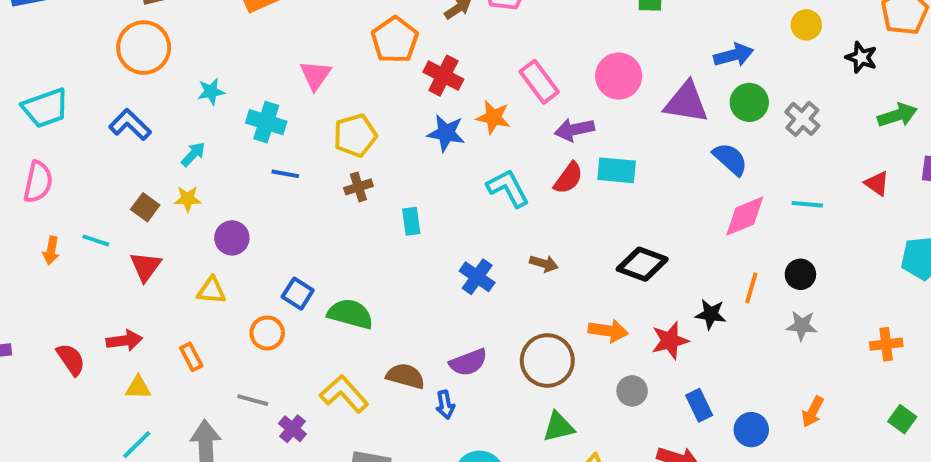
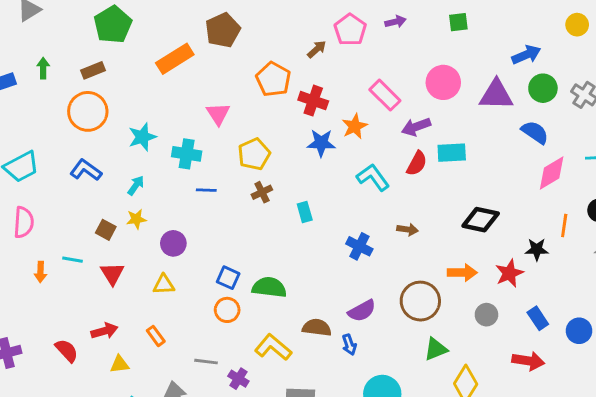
cyan star: (211, 92) -> (142, 137), size x1.4
orange star: (493, 117) -> (355, 126), turned -30
orange circle: (267, 333) -> (227, 310), moved

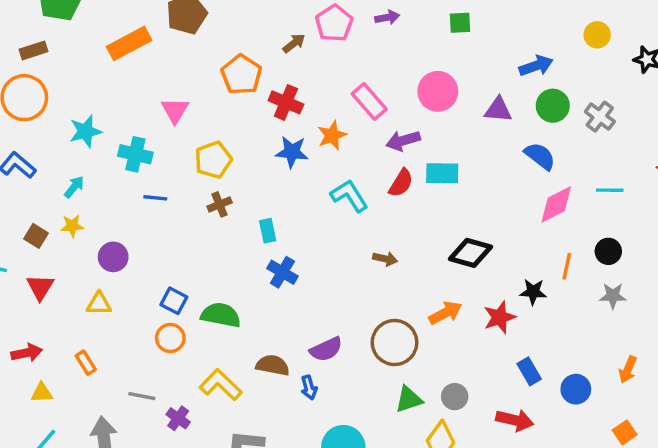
purple triangle: (496, 95) -> (498, 110), size x0.7
blue cross: (359, 246) -> (282, 272), moved
orange arrow: (462, 273) -> (445, 313), turned -32
gray circle: (486, 315) -> (455, 397), moved

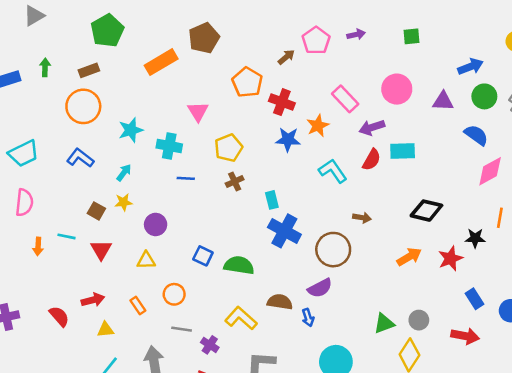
blue cross: (282, 272) -> (284, 231), size x1.4
orange circle: (170, 338) -> (174, 294), moved
brown circle: (395, 343) -> (333, 250), moved

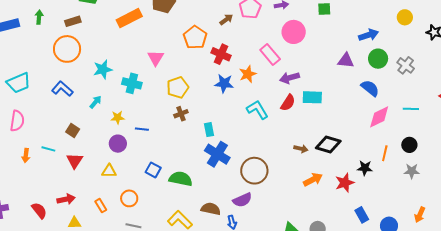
pink circle: (397, 89) -> (294, 32), moved
blue line: (186, 178) -> (142, 129), moved
yellow star: (124, 202) -> (118, 117), moved
brown arrow: (362, 218) -> (301, 149), moved

